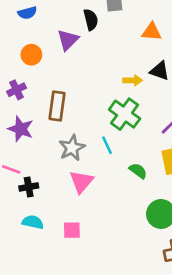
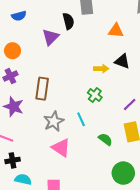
orange circle: (31, 55) -> (13, 51), moved
green cross: (125, 114) -> (95, 95), size x0.6
pink triangle: (81, 182) -> (61, 148), turned -36
black cross: (29, 187) -> (13, 160), moved

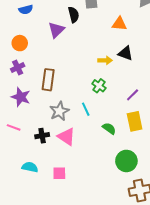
black cross: (13, 160) -> (42, 136), moved

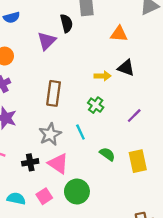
brown rectangle: (48, 80) -> (54, 93), moved
yellow rectangle: (135, 121) -> (138, 161), moved
green circle: (126, 161) -> (77, 192), moved
pink square: (59, 173) -> (44, 196), moved, turned -32

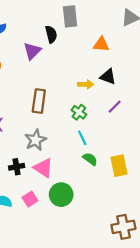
purple line: (134, 116) -> (115, 107), moved
cyan line: (80, 132) -> (82, 138), moved

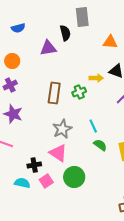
purple triangle: (32, 51) -> (48, 48), turned 36
green cross: (79, 112) -> (79, 92), moved, turned 32
gray star: (36, 140) -> (62, 129), moved
black cross: (17, 167) -> (34, 165), moved

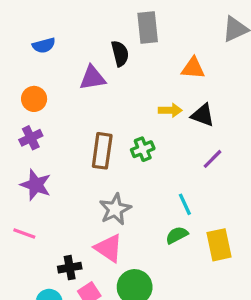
yellow arrow: (96, 78) -> (170, 110), moved
cyan line: (93, 126) -> (185, 204), moved
green semicircle: (100, 145) -> (177, 235), turned -64

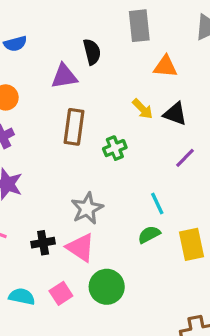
gray rectangle: (148, 28) -> (139, 26), moved
yellow arrow: (170, 110) -> (143, 109), turned 45
brown rectangle: (102, 151) -> (74, 127), moved
black cross: (70, 268) -> (43, 243), moved

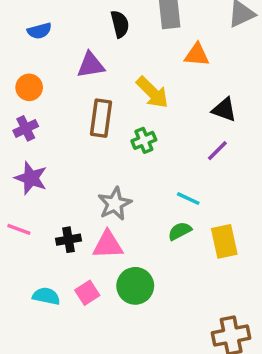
black semicircle: (92, 52) -> (120, 24), moved
yellow arrow: (143, 109) -> (152, 92), moved, size x1.5
black triangle: (175, 114) -> (224, 110), moved
cyan line: (157, 204) -> (188, 199), turned -40
pink triangle: (81, 248) -> (108, 245), turned -36

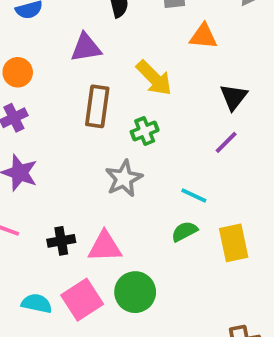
black triangle: (224, 110) -> (234, 97), turned 48
gray star: (115, 204) -> (124, 178), moved
pink square: (87, 293) -> (82, 300), size x1.5

